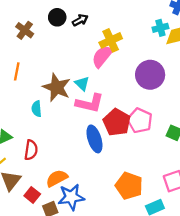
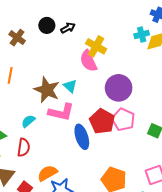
yellow cross: (111, 40) -> (96, 46), turned -36
pink semicircle: (102, 56) -> (88, 61), turned -65
purple circle: (150, 75) -> (119, 88), moved
pink L-shape: (90, 103) -> (61, 112), moved
cyan semicircle: (37, 109) -> (28, 121), moved, turned 56

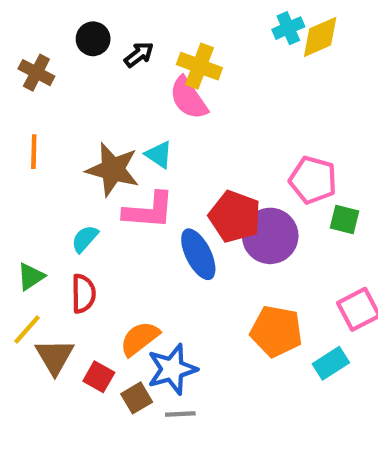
black arrow: (68, 28) -> (139, 55), moved
purple circle: (119, 88) -> (270, 236), moved
pink pentagon: (123, 120) -> (313, 180), moved

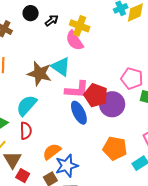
cyan triangle: (159, 155) -> (61, 67), size x1.5
pink L-shape: (149, 211) -> (77, 90), moved
cyan semicircle: (85, 239) -> (27, 105), size x1.6
red square: (99, 377) -> (23, 176), moved

